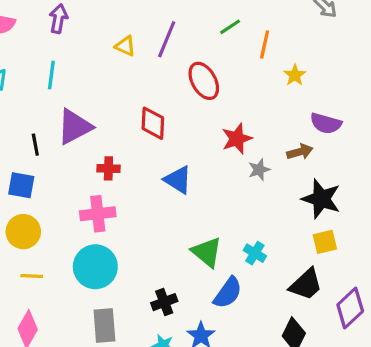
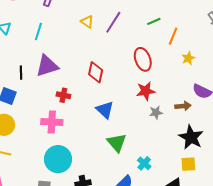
red ellipse: (204, 81) -> (143, 59), moved
green triangle: (207, 252) -> (117, 143), moved
cyan circle: (95, 267) -> (58, 159), moved

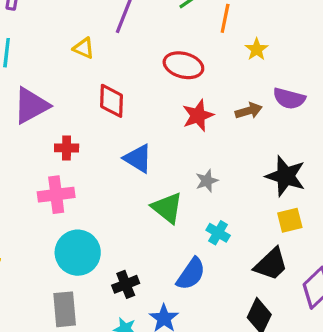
yellow triangle: (87, 22) -> (84, 48), moved
red ellipse: (143, 59) -> (183, 65), turned -45
brown arrow: (183, 106) -> (249, 111), moved
gray star: (156, 113) -> (207, 181), moved

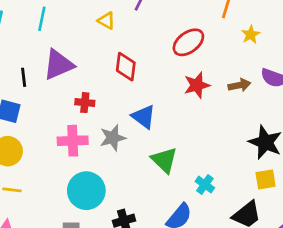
red ellipse: (183, 65) -> (188, 42), turned -56
gray star: (207, 181) -> (113, 138), moved, size x1.4

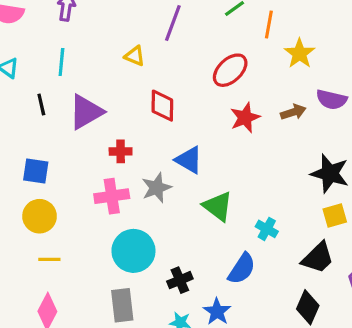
yellow star: (251, 35) -> (299, 53), size x1.4
black line: (24, 77) -> (41, 105), moved

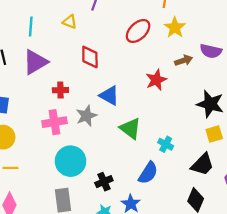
yellow star: (299, 53) -> (175, 28), moved
cyan line: (61, 62) -> (31, 27), moved
red star: (245, 118) -> (156, 80), moved

